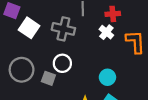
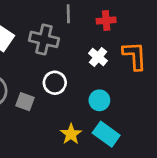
white cross: (106, 32) -> (98, 57), moved
white circle: (62, 63) -> (55, 83), moved

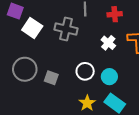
white circle: (55, 83) -> (85, 71), moved

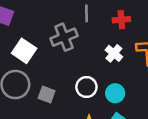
white square: (32, 28) -> (24, 51), moved
gray cross: (66, 29) -> (64, 37), turned -35

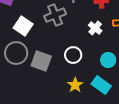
cyan circle: (115, 93) -> (108, 60), moved
gray square: (47, 95) -> (41, 61), size x1.5

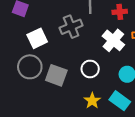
white square: (23, 26) -> (37, 38), turned 30
white cross: (95, 28) -> (113, 40), size x1.5

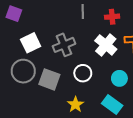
gray cross: (71, 27) -> (64, 45), moved
yellow star: (92, 101) -> (76, 105), moved

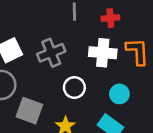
white cross: (106, 45) -> (103, 53), turned -35
gray square: (49, 79) -> (29, 111), moved

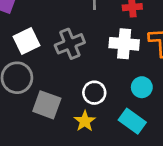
white circle: (74, 88) -> (94, 93), moved

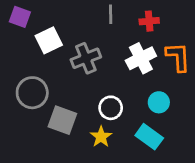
white square: (26, 41) -> (49, 40), moved
white cross: (124, 44) -> (141, 58), turned -32

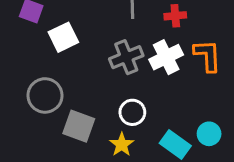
gray cross: (86, 58) -> (126, 57), moved
cyan circle: (159, 102) -> (209, 134), moved

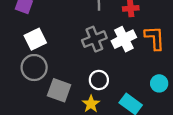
white square: (63, 37) -> (35, 39), moved
cyan circle: (209, 134) -> (159, 83), moved

